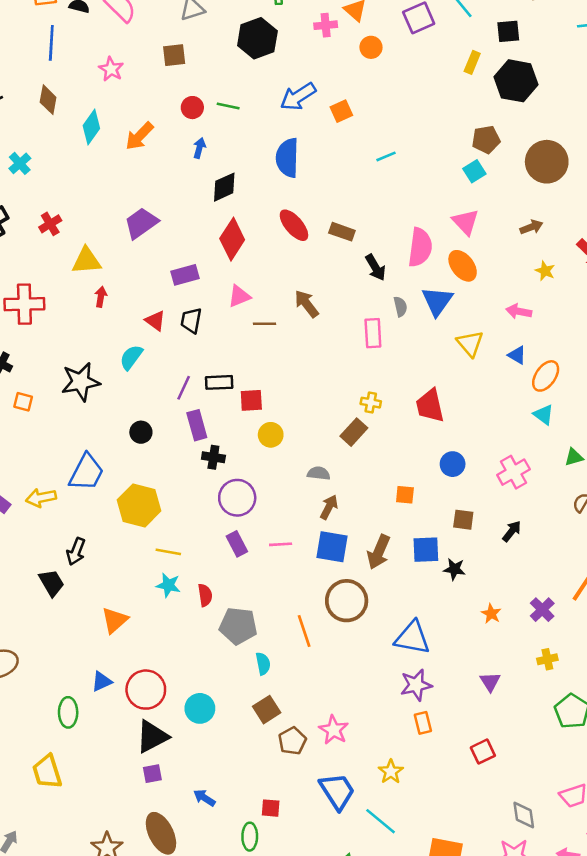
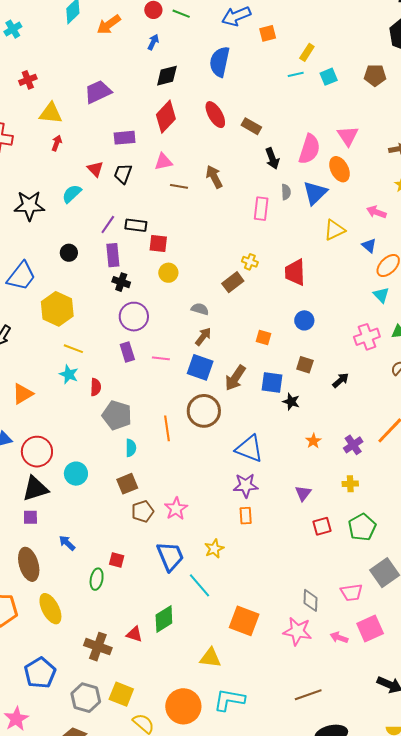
yellow rectangle: (472, 62) -> (307, 52), moved
cyan square: (474, 171) -> (329, 77), moved
yellow triangle: (470, 343) -> (334, 230), turned 35
pink cross: (513, 472) -> (367, 337), moved
red square: (483, 752) -> (322, 526), moved

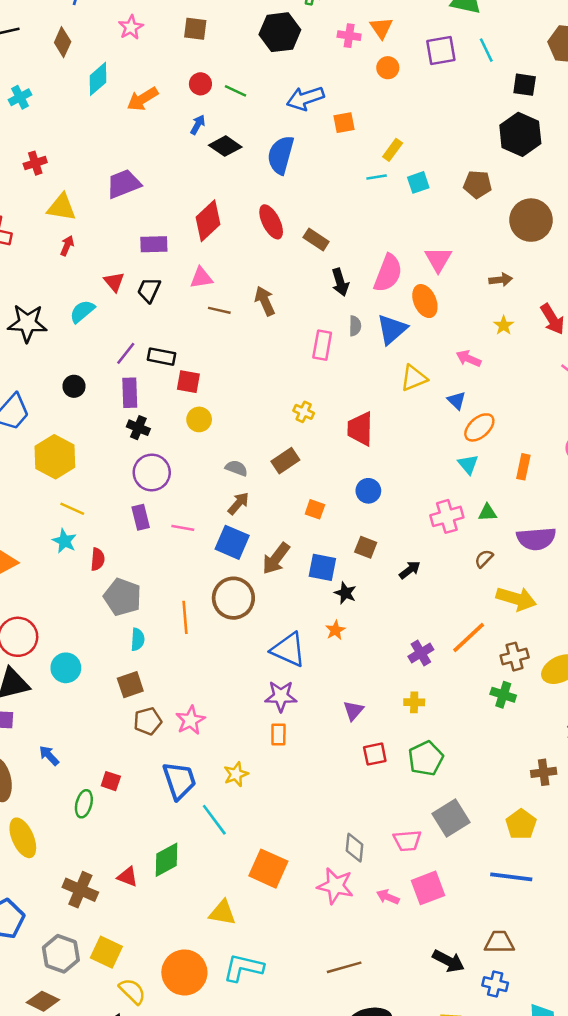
black diamond: (167, 76) -> (225, 146), moved, turned 45
brown rectangle: (233, 282) -> (285, 461), moved
orange star: (313, 441) -> (335, 630), moved

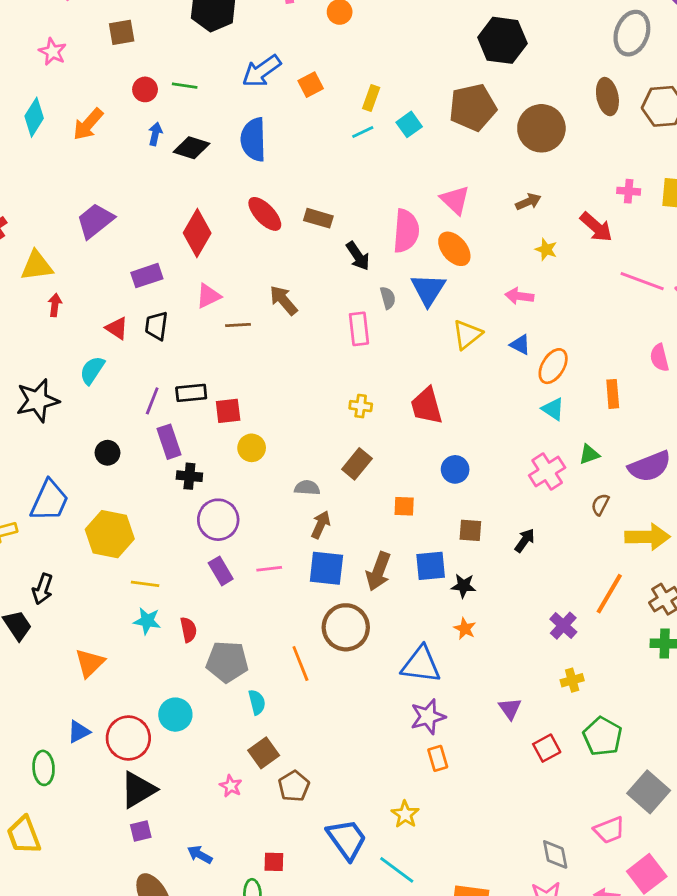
brown pentagon: (477, 184) -> (473, 107), size x1.5
cyan circle: (66, 668) -> (175, 715), moved
pink star: (190, 720) -> (231, 786), moved, size x0.7

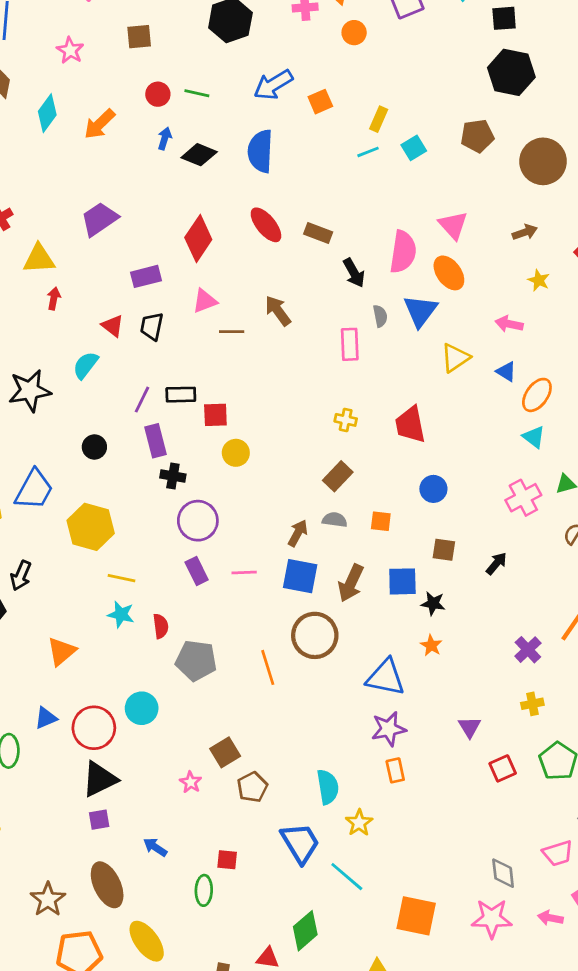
brown pentagon: (473, 107) -> (477, 136), size x0.7
gray semicircle: (307, 488) -> (335, 520), moved
cyan semicircle: (257, 702) -> (328, 787), moved, size x1.4

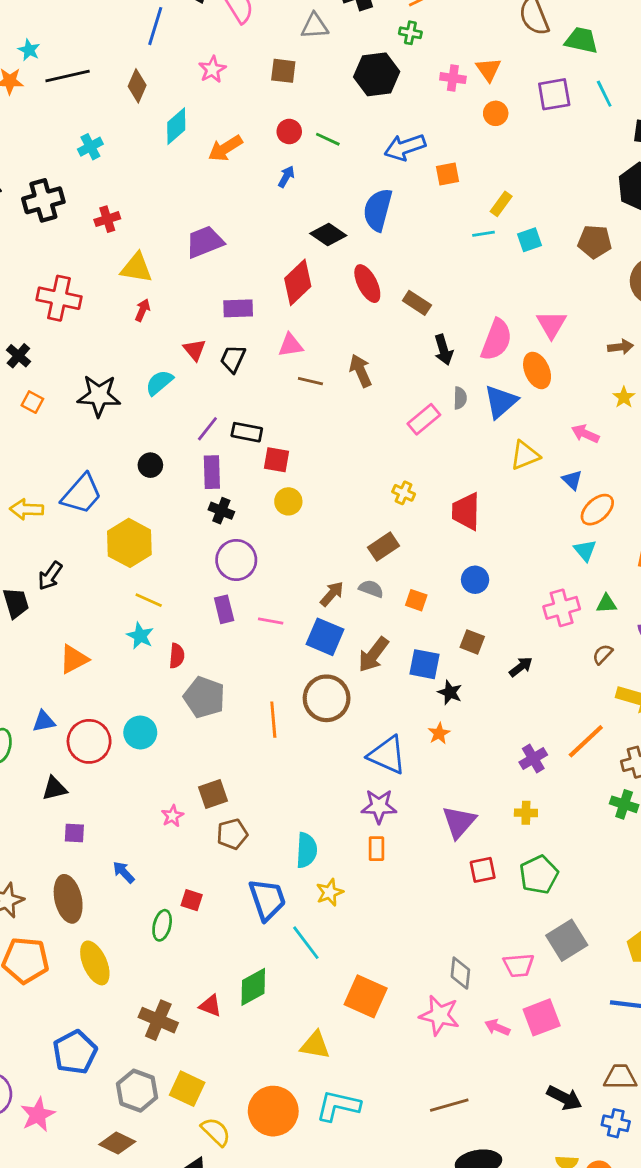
black diamond: (199, 155) -> (328, 235), moved
pink rectangle: (350, 344) -> (424, 419), turned 40
purple triangle: (470, 727) -> (459, 822), size x1.5
black triangle: (100, 779) -> (54, 789), moved, size x0.7

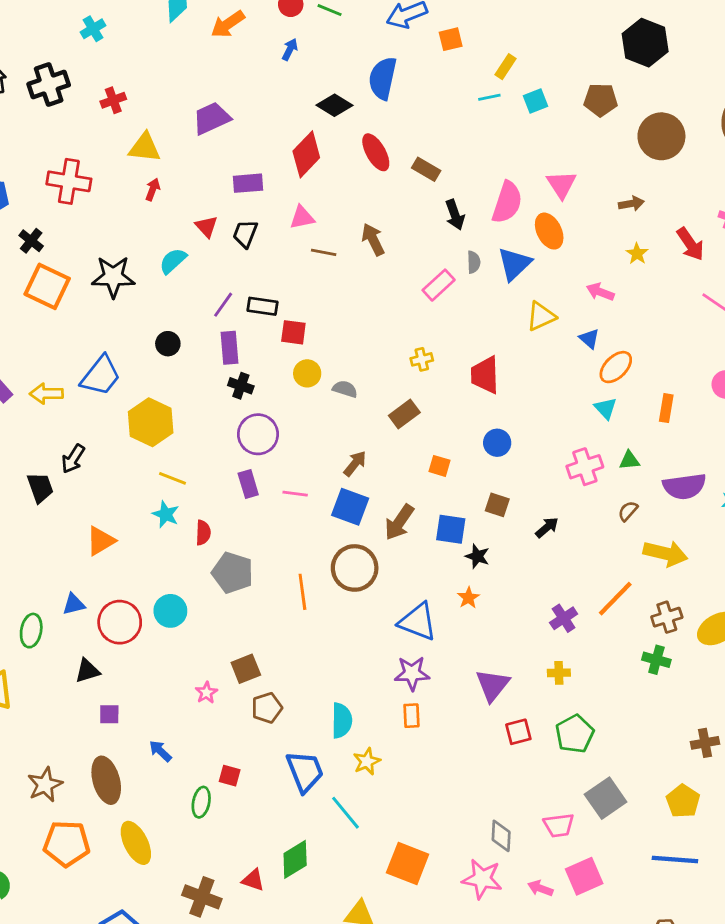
orange square: (32, 402) -> (47, 286), size x2.0
yellow cross: (404, 493) -> (422, 359), turned -35
gray semicircle: (371, 589) -> (345, 389), moved

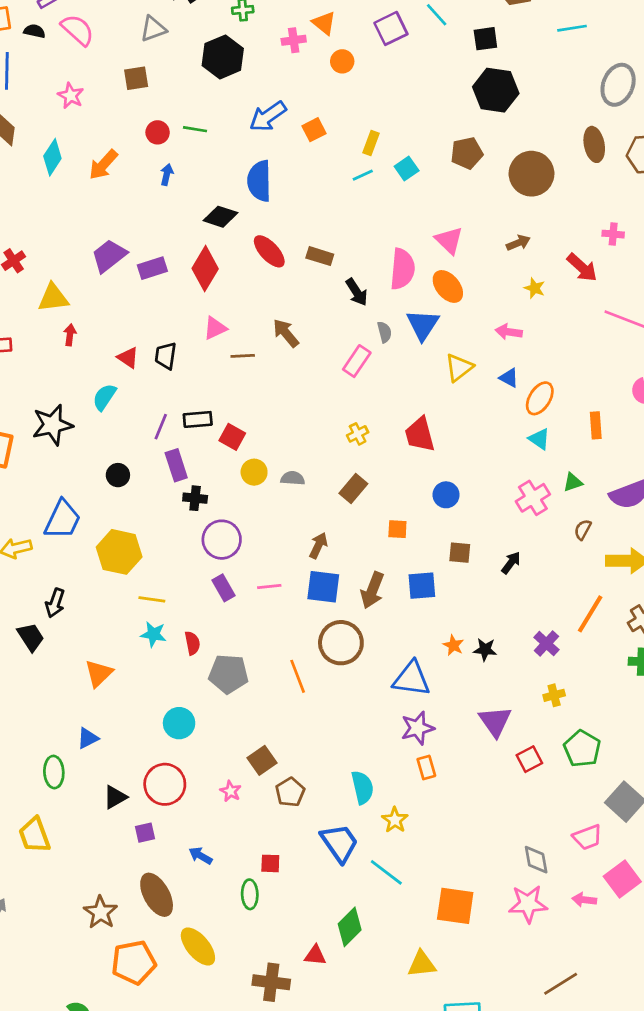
purple rectangle: (248, 183) -> (152, 268), moved
red square: (293, 332) -> (232, 437), turned 35
black star: (477, 556) -> (485, 650), moved
red circle: (120, 622) -> (165, 784), moved

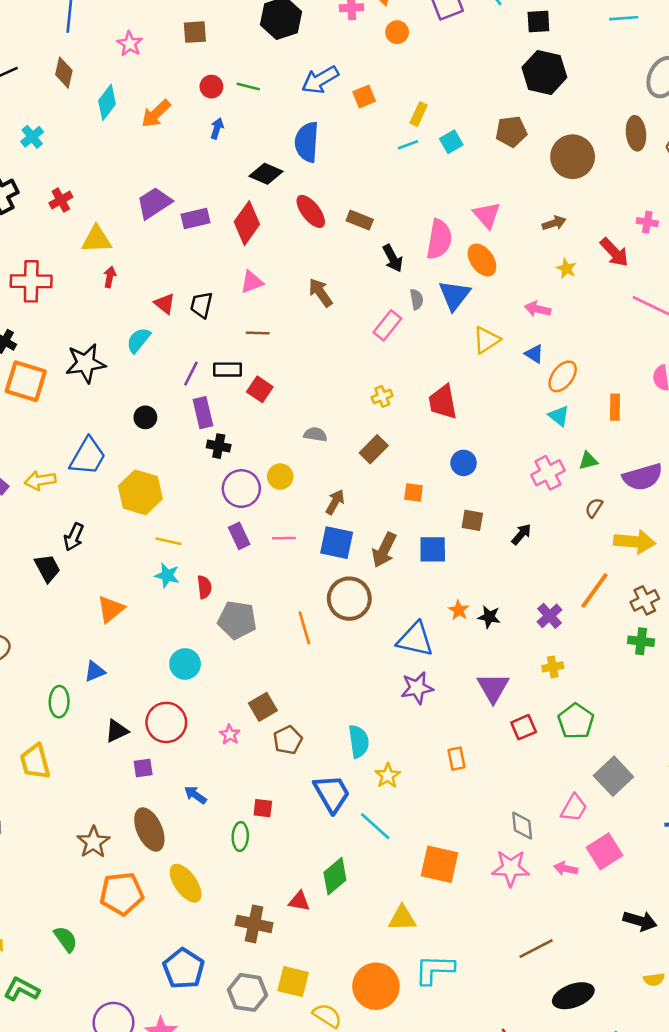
brown line: (243, 356) -> (258, 333), moved
yellow circle: (254, 472) -> (280, 477), moved
orange rectangle: (426, 768) -> (457, 759), moved
pink trapezoid: (587, 837) -> (574, 808), turned -44

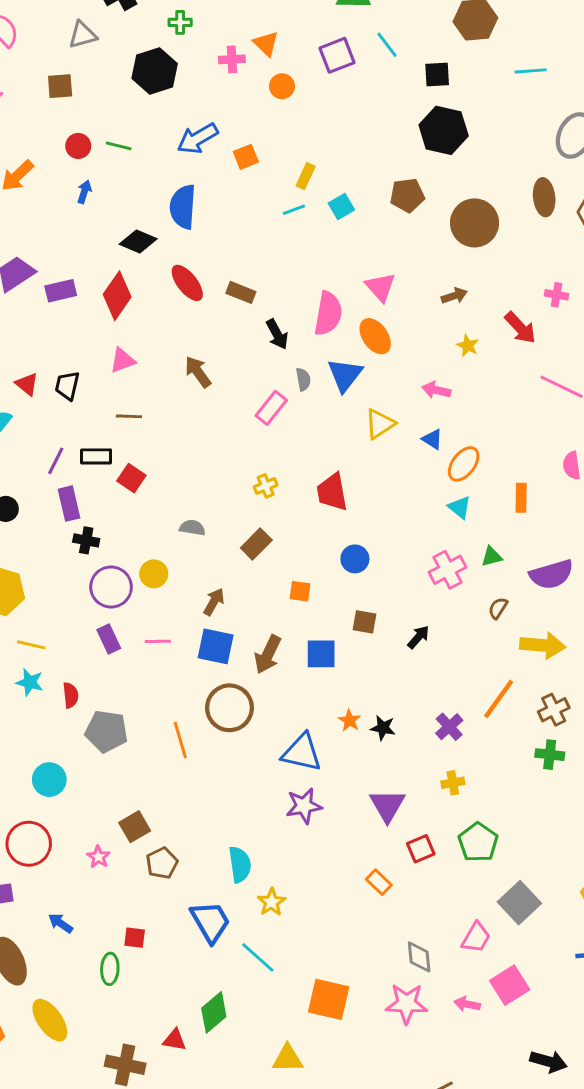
orange rectangle: (457, 759) -> (379, 882), moved, turned -35

